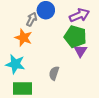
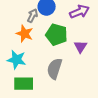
green pentagon: (75, 37) -> (57, 35), moved
gray semicircle: (54, 73) -> (55, 69), size x1.5

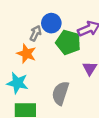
green pentagon: (57, 35) -> (68, 42), moved

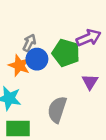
blue circle: (51, 23) -> (37, 59), moved

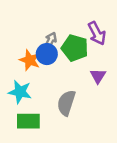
purple arrow: (89, 38) -> (97, 33), turned 85
gray arrow: (29, 43) -> (50, 41), moved

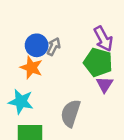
green pentagon: (75, 48) -> (98, 62), moved
blue circle: (47, 54) -> (37, 45), moved

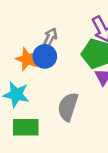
blue circle: (37, 45) -> (45, 56), moved

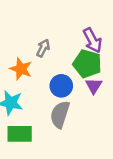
blue circle: (45, 56) -> (61, 86), moved

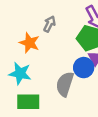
blue circle: (61, 86) -> (84, 68), moved

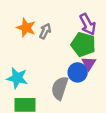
orange star: (29, 43) -> (26, 28), moved

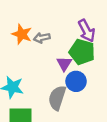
gray arrow: (45, 31) -> (42, 38), turned -128
purple triangle: (89, 63) -> (64, 64), moved

